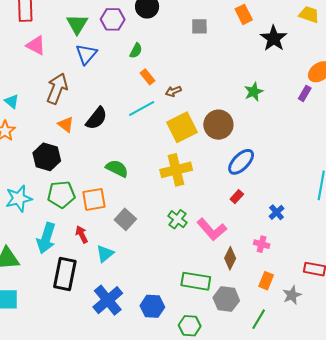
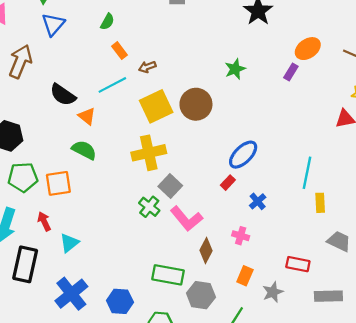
black semicircle: (96, 118) -> (63, 95), turned 85
orange triangle: (66, 124) -> (87, 116), moved
blue ellipse: (241, 162) -> (243, 155), moved
red rectangle: (237, 197) -> (228, 183), moved
gray square: (125, 219) -> (170, 186), moved

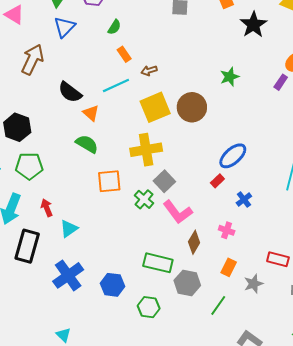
orange square: (58, 183) -> (109, 181), moved

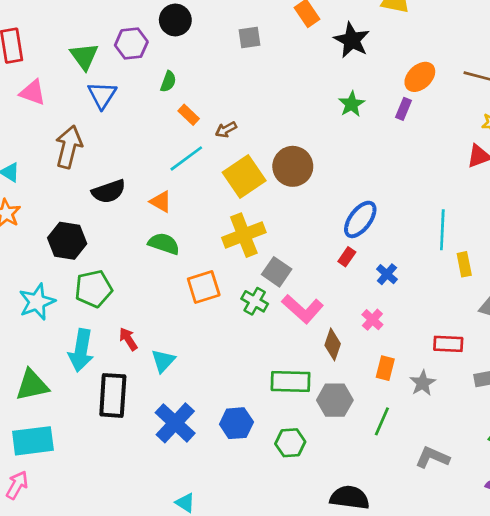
green star: (230, 77) -> (352, 104), moved
black semicircle: (70, 92) -> (109, 191), moved, turned -45
pink cross: (227, 230) -> (372, 320), turned 35

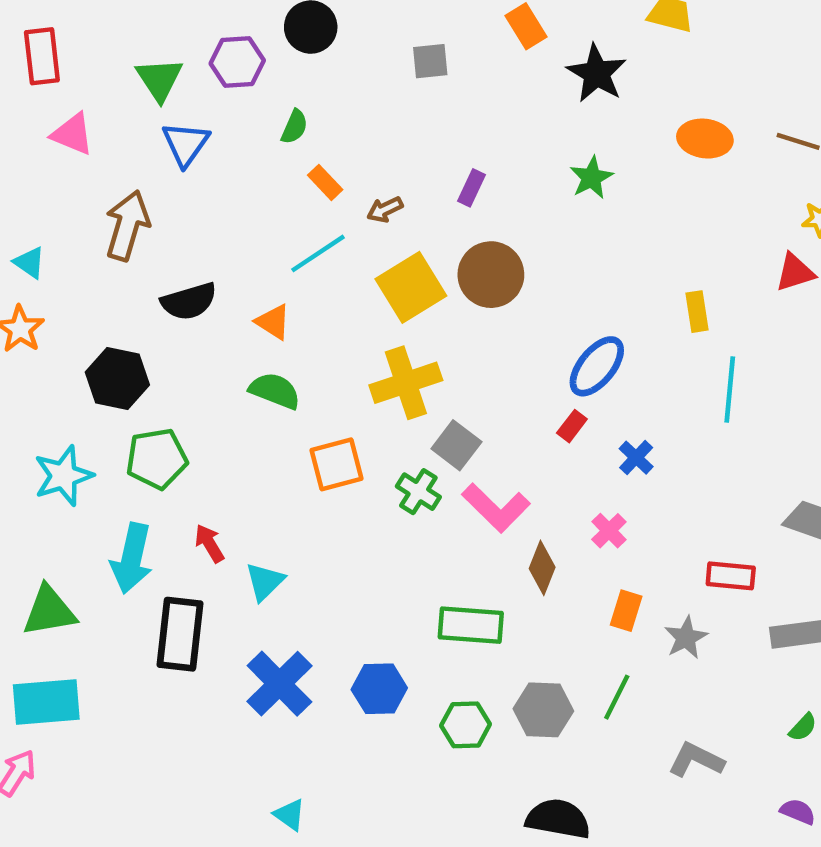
orange ellipse: (420, 77) -> (705, 139), turned 48
purple rectangle: (403, 109) -> (472, 188), moved
yellow rectangle: (464, 264) -> (697, 312), moved
gray hexagon: (335, 400) -> (543, 710), moved

